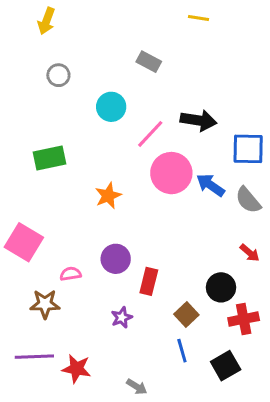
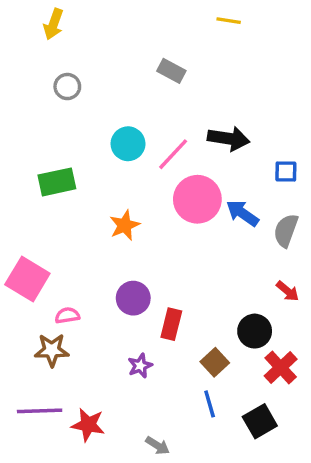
cyan circle: (111, 107) -> (128, 144), moved
blue square: (248, 149) -> (286, 172), size x0.6
gray semicircle: (248, 200) -> (286, 230), turned 60
pink semicircle: (71, 274) -> (67, 315), moved
red cross: (244, 319) -> (281, 367), turned -32

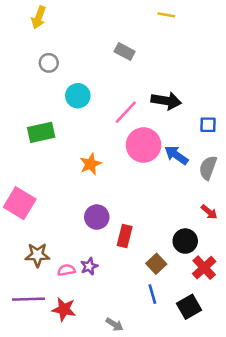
cyan circle: (128, 144) -> (78, 96), moved
pink semicircle: (67, 315) -> (66, 270), moved
purple star: (140, 366) -> (89, 266), moved

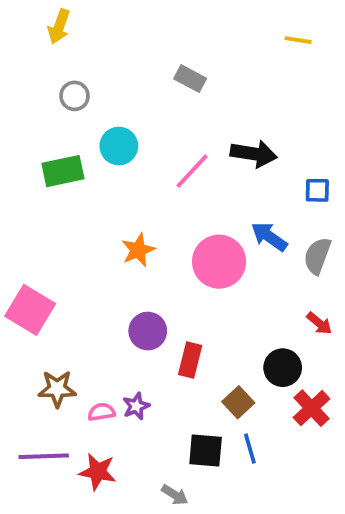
yellow line: (166, 15) -> (298, 40), moved
green rectangle: (41, 132) -> (63, 171), moved
pink circle: (144, 145) -> (219, 262), moved
blue line: (152, 294) -> (250, 449), moved
black square: (189, 307) -> (206, 451), moved, turned 35

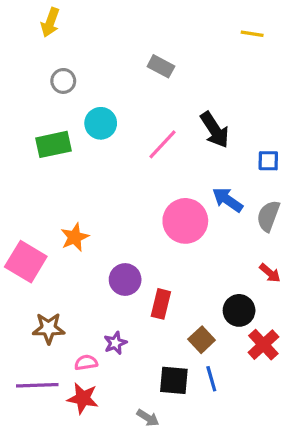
black arrow: (254, 154) -> (215, 130), turned 48
orange star: (138, 250) -> (75, 237), moved
pink semicircle: (101, 412) -> (86, 363), moved

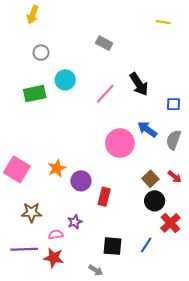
orange star: (75, 237) -> (57, 168), moved
brown square: (202, 340) -> (150, 179), moved
blue line: (211, 379) -> (146, 245), moved, turned 49

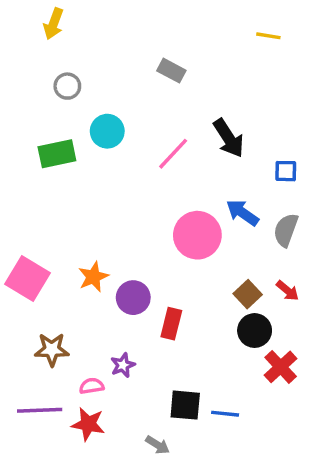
blue line: (146, 245) -> (225, 414), moved, turned 63

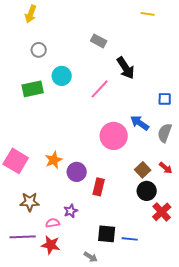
yellow line: (268, 36) -> (148, 14), moved
black arrow: (229, 138) -> (126, 68), moved

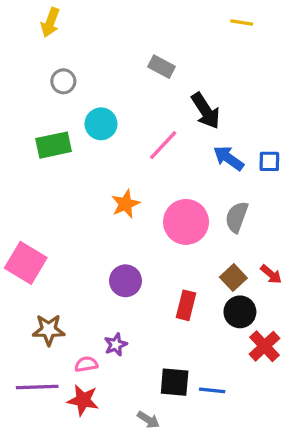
blue arrow: (140, 123) -> (229, 158), moved
gray semicircle: (165, 133) -> (237, 217), moved
orange star: (54, 160) -> (125, 204), moved
red rectangle: (99, 187) -> (186, 305), moved

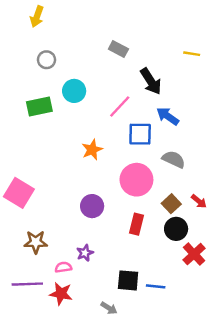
yellow line: (242, 22) -> (192, 54), moved
blue square: (269, 161) -> (140, 134), moved, size x1.5
gray semicircle: (237, 217) -> (174, 159), turned 95
pink circle: (186, 222) -> (136, 180), moved

